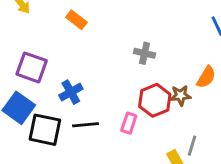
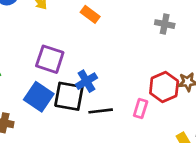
gray cross: (145, 53) -> (165, 24), moved
black square: (45, 130) -> (69, 96), moved

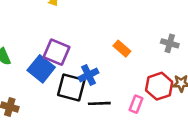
orange rectangle: (90, 14) -> (122, 49), moved
gray cross: (165, 24) -> (170, 43), moved
blue square: (39, 97) -> (41, 69), moved

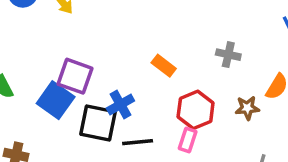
red hexagon: (159, 86) -> (196, 110), moved

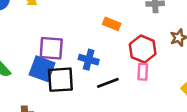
blue cross: (120, 104) -> (89, 60), turned -30
black square: (98, 123) -> (60, 80), moved

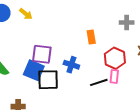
orange rectangle: (112, 24) -> (91, 37), turned 56
black line: (108, 83) -> (99, 82), moved

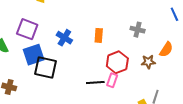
purple square: (42, 54) -> (27, 29), moved
blue cross: (71, 65) -> (64, 38), moved
blue square: (34, 70) -> (34, 55), turned 35

